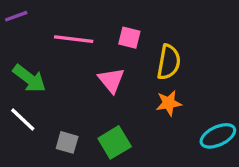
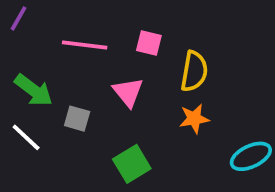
purple line: (16, 16) -> (18, 18), turned -40
gray square: (67, 142) -> (77, 119), moved

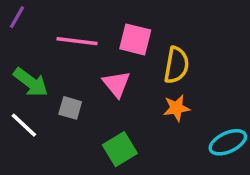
pink square: (149, 43) -> (135, 39), size x1.4

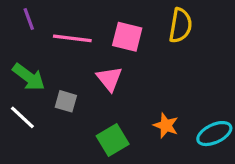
purple line: (17, 17) -> (29, 19), moved, turned -50
yellow semicircle: (176, 65) -> (180, 25), moved
orange star: (176, 108) -> (166, 125), moved, turned 30

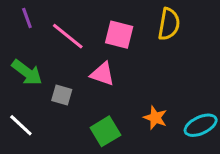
pink line: (72, 38) -> (68, 36), turned 32
pink triangle: (109, 79) -> (102, 74), turned -32
white line: (22, 117) -> (21, 125), moved

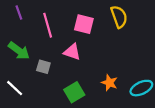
yellow semicircle: (169, 24) -> (119, 17), turned -30
pink line: (68, 36) -> (48, 25), turned 35

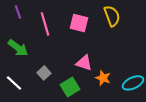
pink triangle: (72, 52) -> (84, 63), moved
gray square: (43, 67) -> (44, 73), moved, turned 32

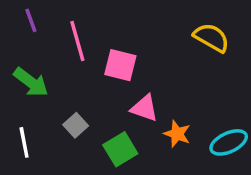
yellow semicircle: (112, 16) -> (211, 38), moved, turned -40
pink square: (79, 23) -> (120, 65), moved
white line: (14, 83) -> (24, 142), turned 36

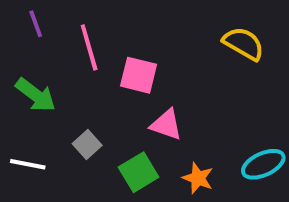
orange star: (177, 134) -> (198, 178), moved
white line: (24, 142) -> (28, 164), turned -68

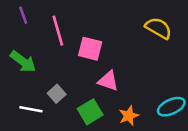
white line: (28, 164) -> (31, 109), moved
orange star: (198, 178) -> (129, 116), turned 30

